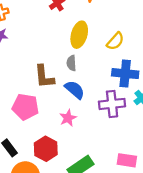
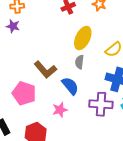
gray semicircle: (71, 63) -> (79, 62), moved
brown L-shape: (44, 77) -> (45, 70), turned -45

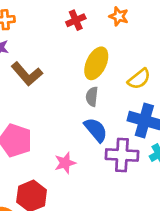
brown L-shape: (45, 70) -> (27, 74), moved
blue semicircle: (70, 86) -> (96, 130), moved

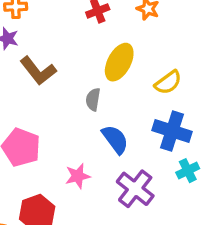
gray semicircle: (92, 97) -> (93, 99), moved
purple cross: (122, 155) -> (135, 189), moved, turned 32

